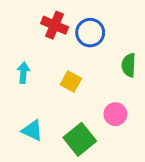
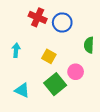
pink circle: (115, 114) -> (76, 72), moved
green square: (80, 139) -> (55, 84), moved

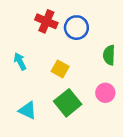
cyan arrow: (16, 50) -> (20, 61), turned -32
pink circle: (76, 72) -> (105, 93), moved

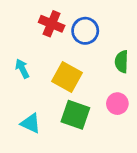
yellow square: (60, 69) -> (67, 77), size x1.5
green square: (68, 103) -> (75, 115), turned -32

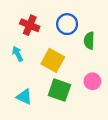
red cross: (52, 24) -> (30, 25), moved
green semicircle: (122, 62) -> (89, 41), moved

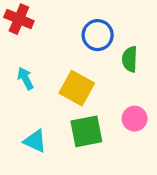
red cross: (30, 25) -> (19, 19), moved
green square: (59, 90) -> (86, 131), turned -30

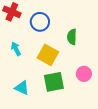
blue circle: (98, 35) -> (40, 22), moved
green semicircle: (130, 59) -> (72, 37), moved

